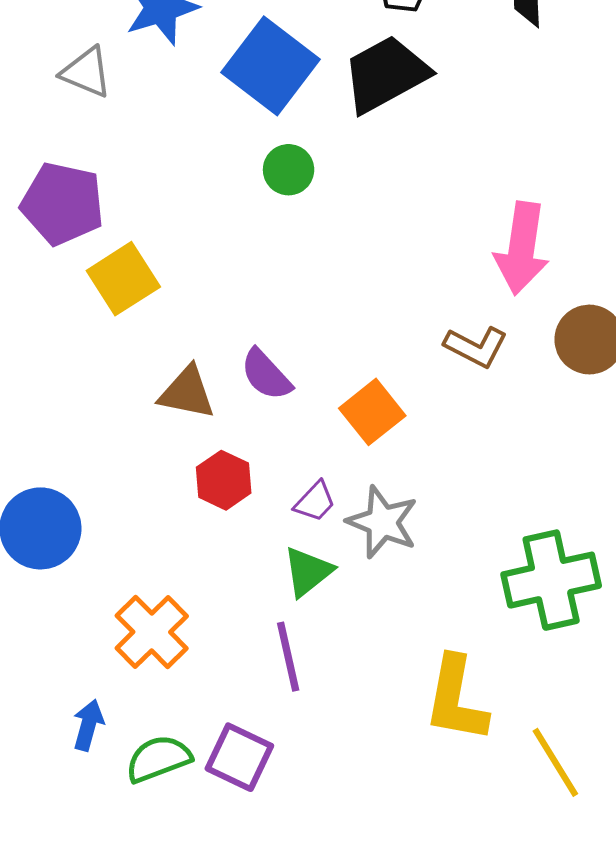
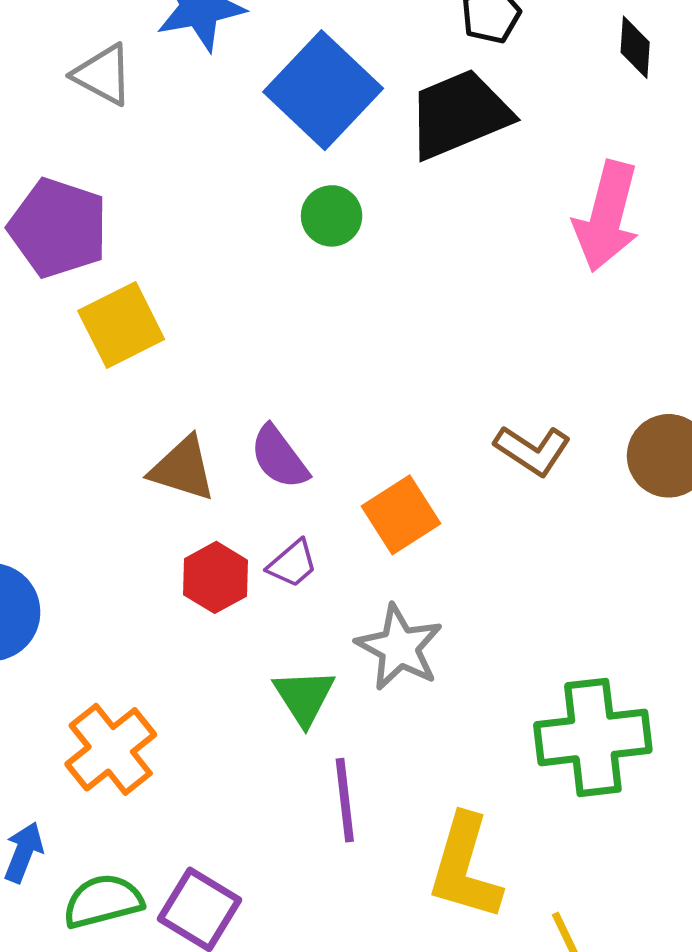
pink arrow: (522, 248) -> (607, 216), moved
purple trapezoid: (315, 502) -> (292, 564), moved
green triangle: (308, 572) -> (304, 697), turned -30
purple line: (288, 657) -> (345, 800), moved

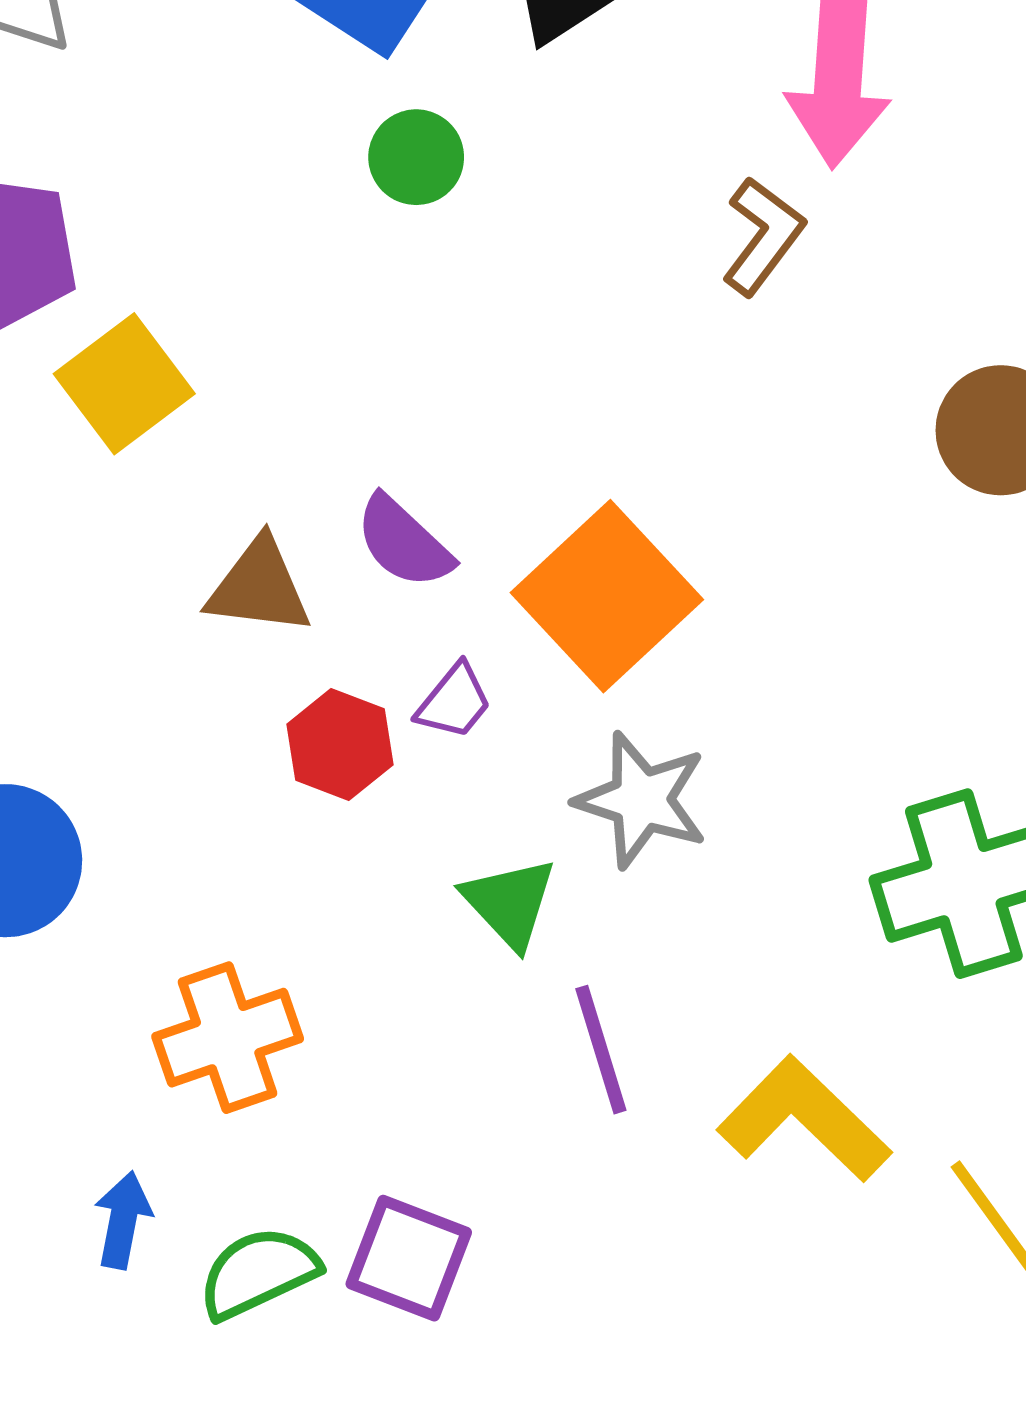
brown L-shape: (533, 450) -> (763, 236), moved, turned -76
orange square: (401, 515) -> (607, 596), size x1.5
orange cross: (111, 749) -> (228, 1038), turned 30
yellow L-shape: (465, 867) -> (804, 1119), turned 128

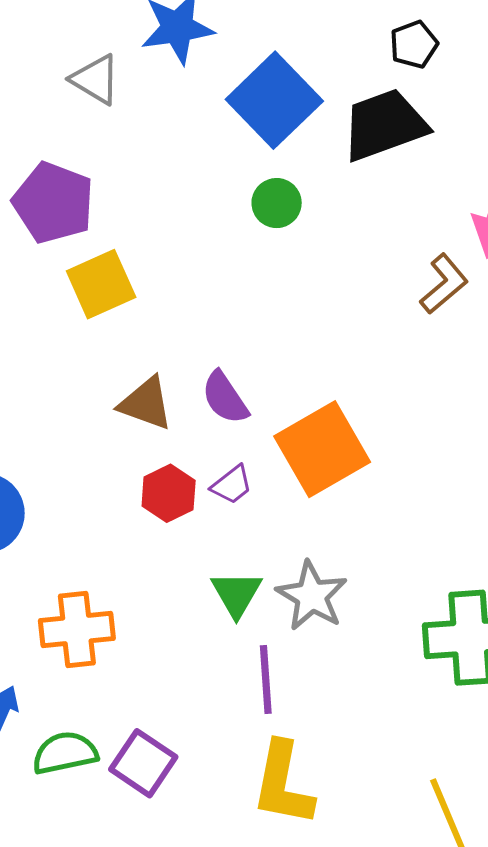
gray star: (642, 800) -> (312, 596), moved
yellow L-shape: (804, 1119) -> (283, 784), moved, turned -136

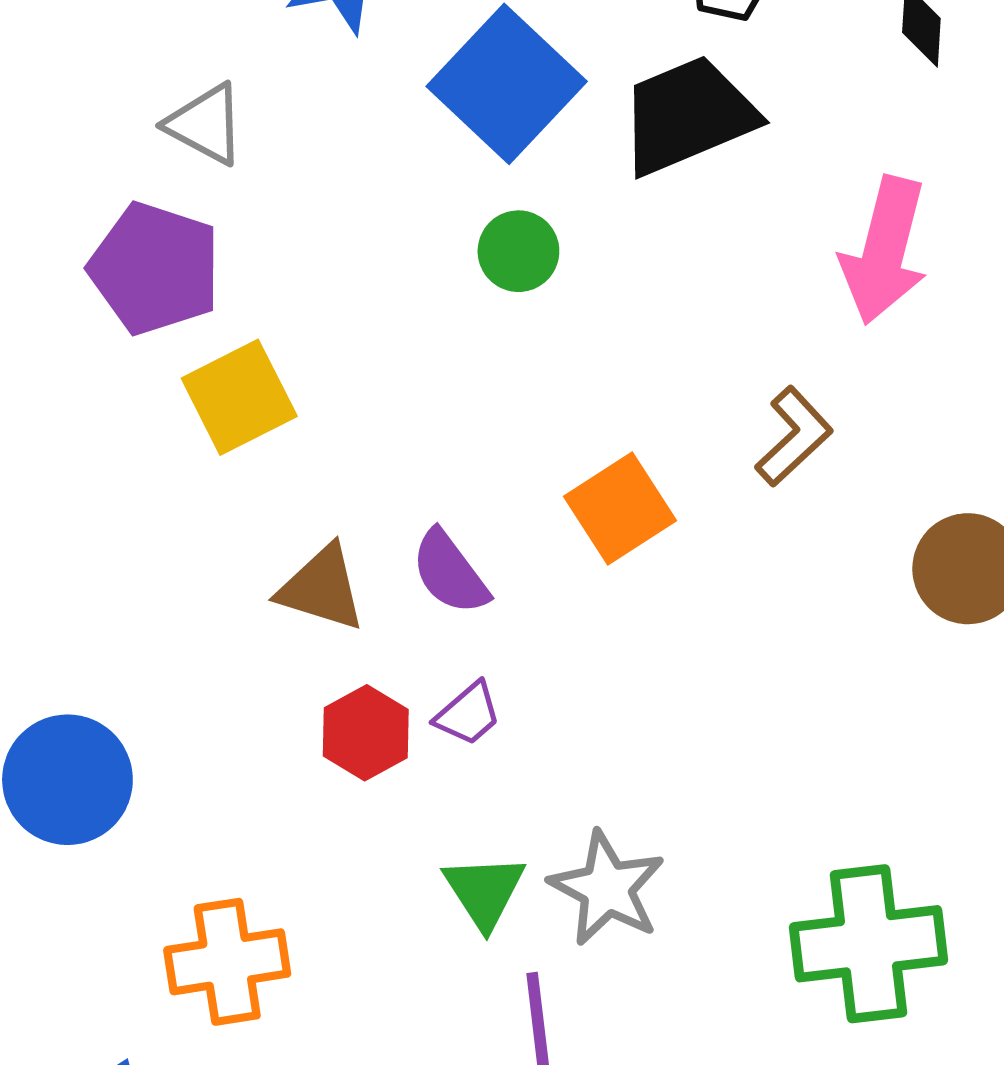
gray triangle: (95, 79) -> (205, 124), moved
brown L-shape: (444, 284) -> (794, 436), moved
orange square: (322, 449) -> (620, 508), moved, size x0.7

